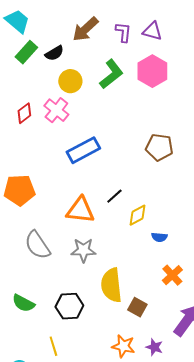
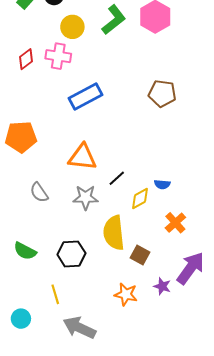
pink cross: (56, 110) -> (58, 56), turned -30
black line: (114, 196) -> (117, 178), moved
yellow diamond: (137, 215) -> (140, 198), moved
gray semicircle: (37, 245) -> (39, 192), size x0.7
purple star: (154, 347) -> (162, 286), moved

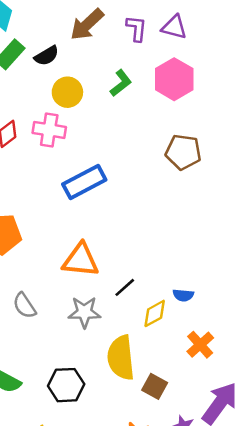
green L-shape: (114, 20) -> (121, 83), size x0.7
brown pentagon: (162, 93) -> (183, 152), moved

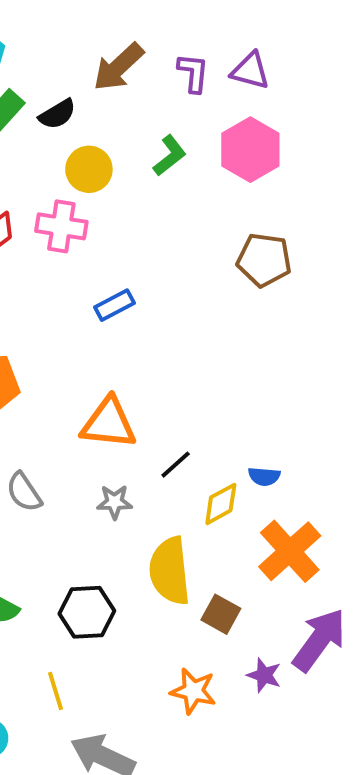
blue rectangle: (84, 182) -> (115, 305), size x0.6
gray star: (84, 312) -> (115, 502), size x0.7
orange cross: (200, 345) -> (290, 551), size x1.5

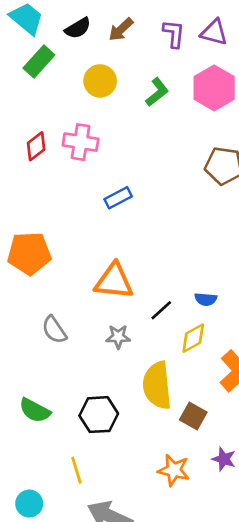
brown arrow: (118, 67) -> (121, 30), size x0.7
black semicircle: (57, 114) -> (78, 28), moved
yellow circle: (89, 169) -> (100, 81), moved
blue semicircle: (264, 476) -> (206, 299), moved

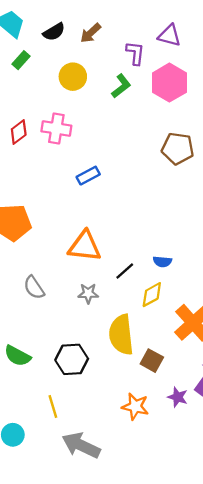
purple L-shape: (174, 34) -> (135, 53), moved
green rectangle: (39, 61) -> (21, 60), size x0.7

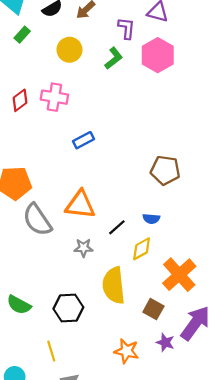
brown pentagon: (178, 148) -> (165, 170), moved
gray semicircle: (34, 288) -> (37, 220), moved, size x1.5
brown square: (152, 361) -> (153, 309), moved

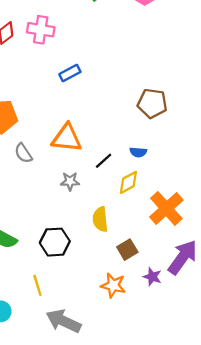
gray semicircle: (37, 220) -> (23, 153), size x0.6
yellow semicircle: (114, 285) -> (100, 219), size x0.7
brown square: (153, 309) -> (127, 250), moved, turned 30

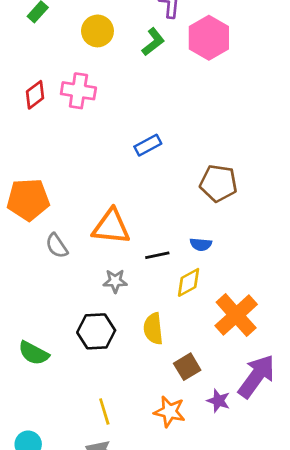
blue rectangle: (70, 73) -> (148, 145), moved
black line: (104, 161) -> (157, 255), turned 30
black hexagon: (55, 242) -> (96, 331), moved
yellow line: (37, 285) -> (104, 412), moved

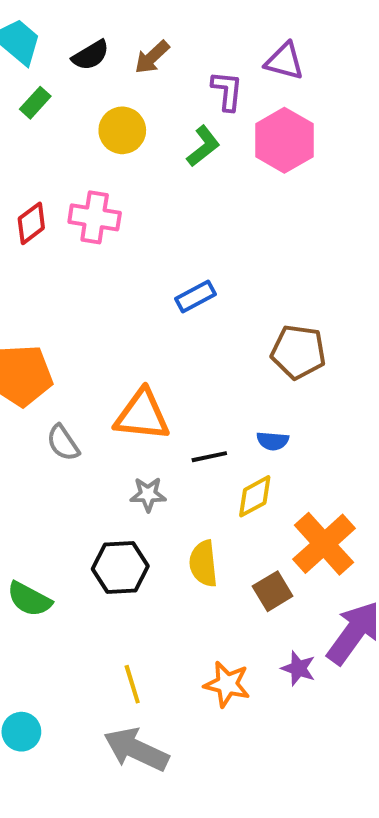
brown square: (187, 367) -> (273, 591), moved

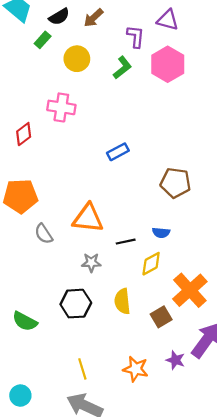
green rectangle: (35, 103) -> (43, 40), moved
red diamond: (31, 223) -> (24, 134), moved

